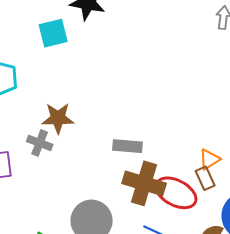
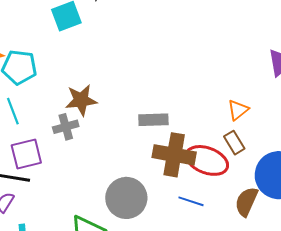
gray cross: (40, 143) -> (66, 127), turned -30
orange triangle: (209, 159) -> (238, 110), moved

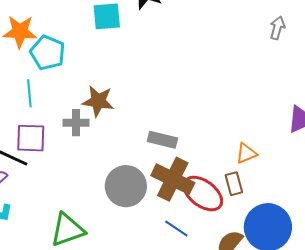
gray circle: (126, 198) -> (126, 186), moved

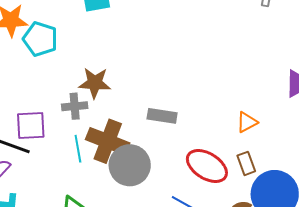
cyan line: (29, 93) -> (78, 149), moved
brown cross: (173, 179) -> (108, 141), moved
brown rectangle: (234, 184) -> (246, 163), moved

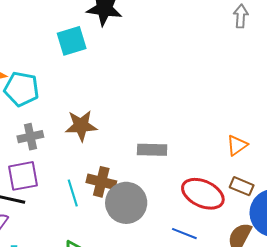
gray cross: (75, 106) -> (30, 137), moved
brown cross: (108, 141) -> (101, 182), size x0.7
brown rectangle: (246, 163) -> (242, 186), turned -40

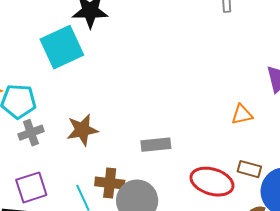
cyan square: (72, 41) -> (62, 47), size x1.4
gray cross: (30, 137) -> (31, 133), moved
orange triangle: (237, 145) -> (242, 114), moved, turned 30

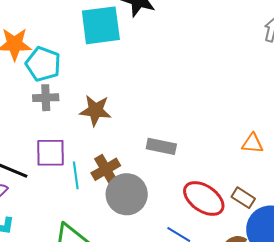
brown cross: (110, 183) -> (106, 169), turned 36
purple square: (31, 187) -> (50, 153), moved

